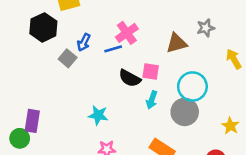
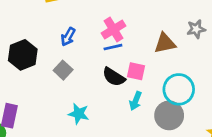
black hexagon: (43, 27) -> (23, 55), moved
blue line: (113, 49) -> (113, 47), moved
gray square: (68, 58) -> (63, 70), moved

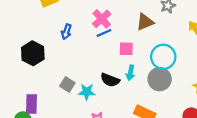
gray square: (63, 70) -> (67, 85), moved
black semicircle: (114, 77) -> (110, 80), moved

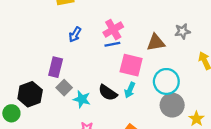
pink square: (126, 49) -> (131, 65), size x1.5
black hexagon: (33, 53) -> (30, 94), moved
gray circle: (160, 79) -> (172, 105), moved
purple rectangle: (31, 104) -> (56, 67), moved

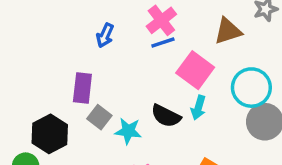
pink square: (131, 65) -> (195, 70), turned 30

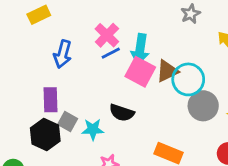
brown triangle: (228, 31) -> (167, 71), moved
blue arrow: (105, 35) -> (63, 54), size x1.4
cyan arrow: (198, 108) -> (140, 49), moved, size x1.5
black hexagon: (50, 134) -> (45, 135), moved

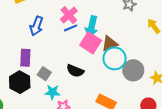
cyan circle: (188, 79) -> (115, 58), moved
gray square: (68, 122) -> (44, 74), moved
cyan star: (93, 129) -> (52, 92), moved

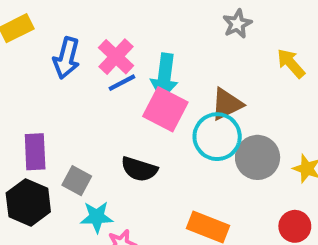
blue arrow: (36, 26) -> (66, 58), moved
brown triangle: (110, 44) -> (227, 104), moved

